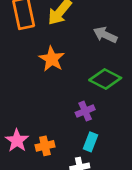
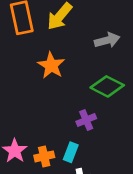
gray arrow: (105, 35) -> (107, 40), turned 140
cyan rectangle: (90, 142) -> (71, 152), moved

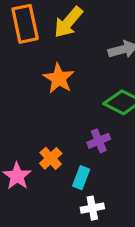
orange cross: (44, 156) -> (51, 158), moved, turned -30

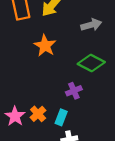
orange cross: (51, 158) -> (38, 114), moved

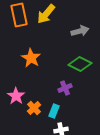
orange star: (45, 46) -> (31, 58), moved
pink star: (15, 116) -> (16, 96), moved

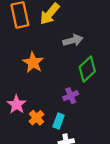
gray arrow: (80, 31) -> (73, 40), moved
green diamond: (80, 64) -> (87, 69), turned -70

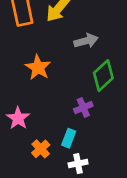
orange cross: (36, 118) -> (41, 149), moved

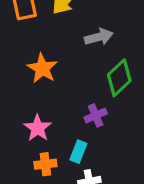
pink star: (18, 118) -> (38, 128), moved
orange cross: (41, 149) -> (45, 164), turned 36

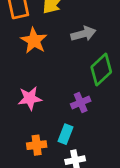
orange star: (42, 68) -> (34, 41), moved
pink star: (38, 128) -> (30, 98), moved, turned 30

